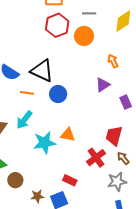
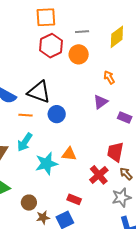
purple rectangle: (126, 102) -> (125, 118), turned -40
brown circle: (15, 180) -> (29, 203), moved

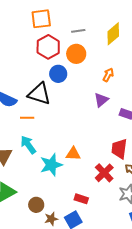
orange arrow: (109, 77) -> (108, 75), turned 64
blue circle: (57, 114) -> (58, 74), moved
cyan arrow: (25, 142) -> (28, 145), turned 114

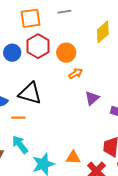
gray line: (78, 31) -> (64, 12), moved
blue circle: (58, 74) -> (12, 53), moved
orange arrow: (108, 75) -> (76, 73), moved, turned 32
orange triangle: (73, 154) -> (73, 158), moved

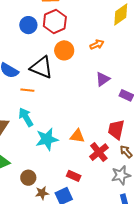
orange circle: (66, 53) -> (64, 50), moved
orange arrow: (76, 73) -> (97, 44), moved

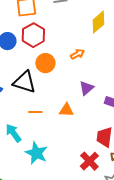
orange line: (27, 90) -> (35, 112), moved
orange triangle: (77, 136) -> (66, 110), moved
cyan star: (47, 139) -> (36, 153), turned -30

